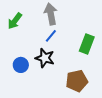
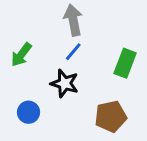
green arrow: (15, 21) -> (21, 55), moved
blue circle: (21, 65) -> (29, 112), moved

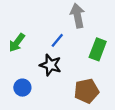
gray arrow: (73, 20) -> (77, 16), moved

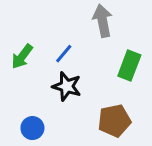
blue line: (57, 40) -> (64, 54), moved
blue circle: (22, 88) -> (32, 128), moved

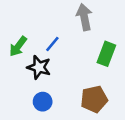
black star: (67, 86) -> (39, 67), moved
blue circle: (32, 128) -> (43, 102), moved

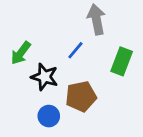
blue line: (52, 44) -> (75, 50), moved
brown pentagon: (94, 99) -> (81, 96), moved

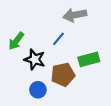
gray arrow: (96, 19) -> (75, 15), turned -90
green rectangle: (122, 61) -> (89, 59), moved, turned 54

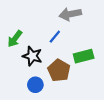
brown pentagon: (63, 75) -> (59, 70), turned -30

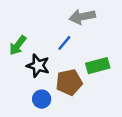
brown pentagon: (59, 70) -> (69, 82), turned 30

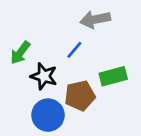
blue circle: (42, 99) -> (48, 115), size x1.5

